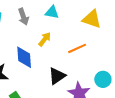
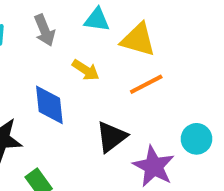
yellow triangle: (92, 19) -> (138, 40), moved
yellow arrow: (45, 39) -> (86, 70), turned 88

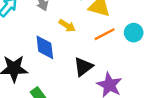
cyan circle: (196, 139) -> (134, 33), moved

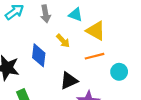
cyan circle: (134, 33) -> (119, 72), moved

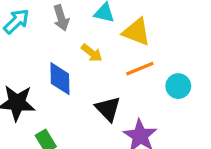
black triangle: (69, 81) -> (108, 109), turned -42

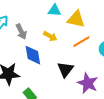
gray arrow: (61, 18) -> (21, 32), moved
black triangle: (108, 109) -> (65, 69), turned 30

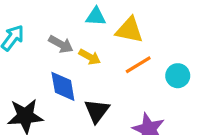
gray arrow: (21, 32) -> (61, 44), moved, turned -35
black triangle: (65, 69) -> (97, 111), moved

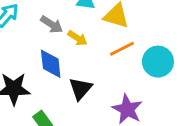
cyan circle: (178, 76) -> (158, 62), size x1.4

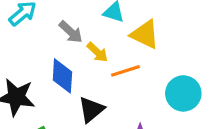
orange line: (122, 49) -> (126, 71), moved

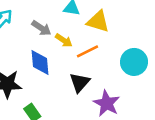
black triangle: (91, 110) -> (80, 82), moved

